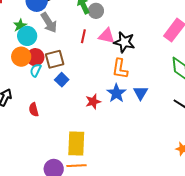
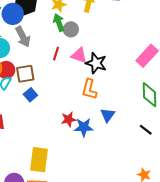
blue star: (116, 93) -> (84, 127), moved, turned 30
red star: (93, 102) -> (69, 119), moved

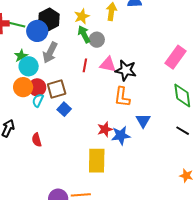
gray arrow: (23, 37) -> (50, 53), turned 60
yellow rectangle: (39, 160) -> (97, 161), moved

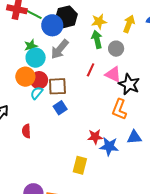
gray circle: (97, 40) -> (116, 49), moved
blue triangle: (143, 121) -> (134, 137), turned 42
yellow rectangle: (97, 161) -> (80, 165), size x0.7

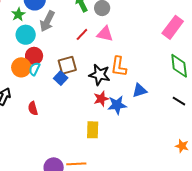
green star: (31, 46) -> (18, 14), moved
red line: (91, 70) -> (82, 34), turned 32
orange circle: (25, 77) -> (21, 67), moved
black star: (129, 84) -> (100, 75), moved
brown square: (57, 86) -> (67, 65), moved

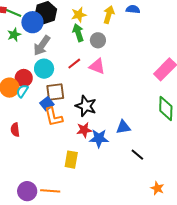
cyan circle: (26, 35) -> (44, 69), moved
orange L-shape: (119, 67) -> (54, 117), moved, turned -30
black line: (179, 101) -> (137, 155), moved

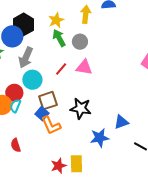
red star: (84, 130) -> (59, 166), moved

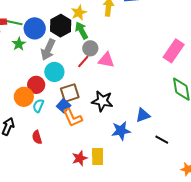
black hexagon: (23, 24) -> (61, 26), moved
gray circle: (80, 42) -> (90, 48), moved
cyan semicircle: (15, 106) -> (38, 106), moved

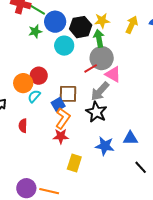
gray circle: (90, 48) -> (102, 58), size x1.5
gray arrow: (48, 50) -> (100, 91), moved
cyan circle: (54, 72) -> (64, 46), moved
orange L-shape: (72, 118) -> (63, 118), turned -140
red star: (80, 158) -> (61, 136), moved

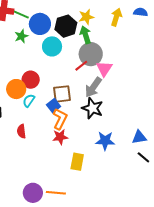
pink triangle: (113, 74) -> (104, 69), turned 42
blue triangle: (130, 138) -> (139, 137), moved

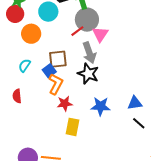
red circle: (31, 80) -> (15, 14), moved
gray arrow: (93, 87) -> (89, 53), turned -55
orange circle: (16, 89) -> (31, 34), moved
red star: (60, 137) -> (65, 104), moved

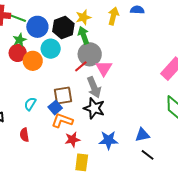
orange circle: (31, 34) -> (33, 61), moved
orange L-shape: (56, 84) -> (62, 121), turned -95

